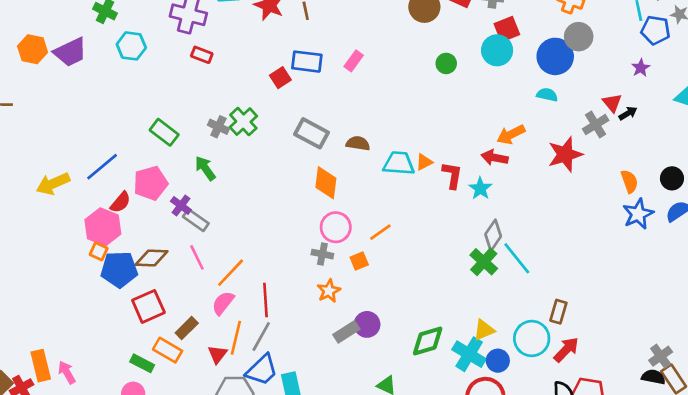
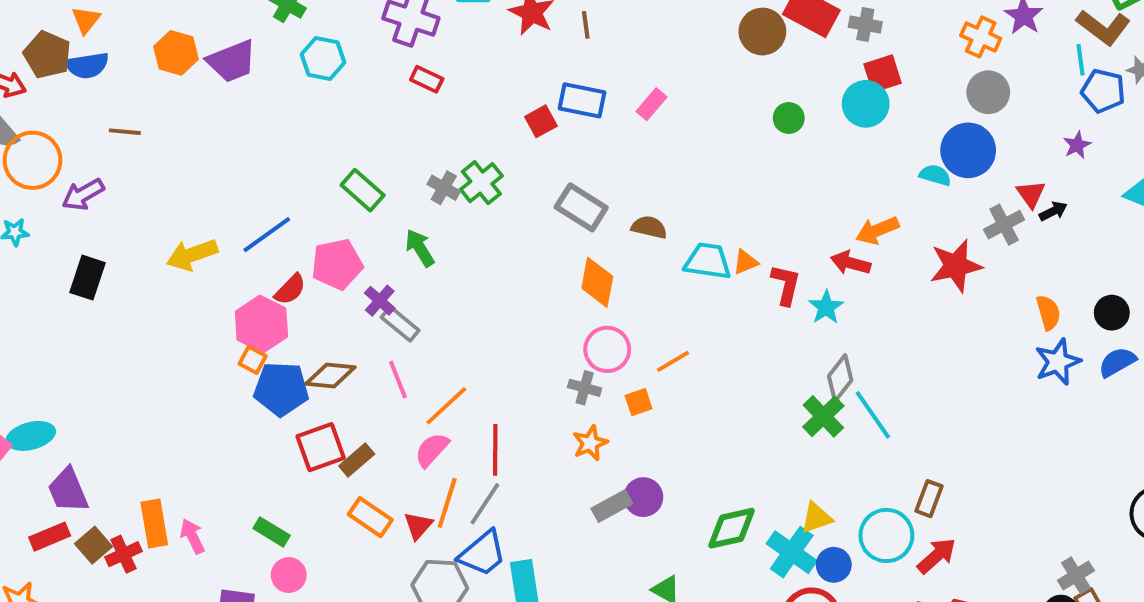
blue circle: (555, 56) -> (968, 150), moved
brown rectangle: (187, 328) -> (357, 460), moved
orange rectangle: (168, 350) -> (370, 517), moved
green rectangle: (142, 363) -> (272, 532), moved

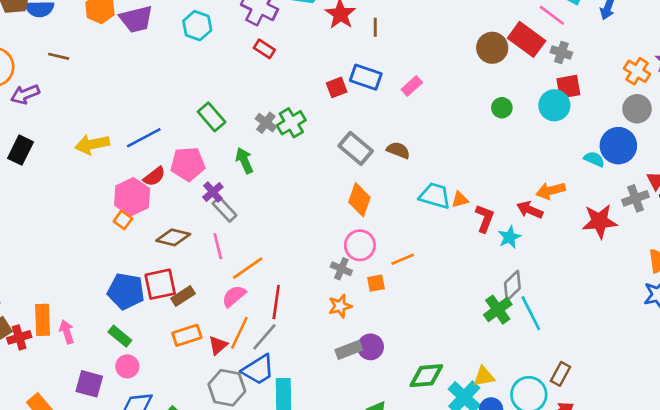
brown semicircle: (649, 227) -> (398, 150), moved
blue pentagon: (281, 389) -> (126, 291), moved
orange rectangle: (370, 517) -> (187, 335), turned -60

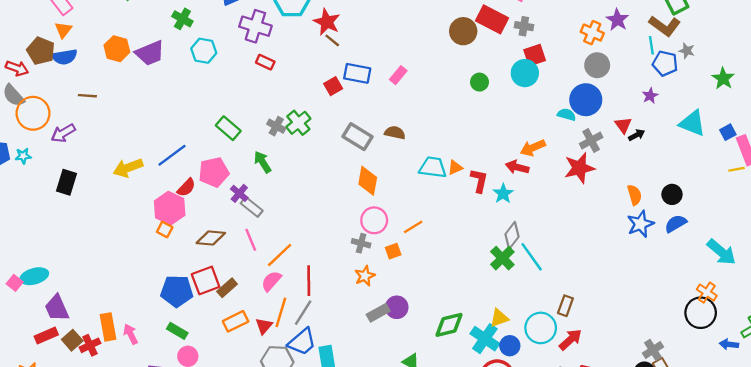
brown line: (375, 27) -> (332, 40), moved, turned -42
gray cross: (636, 198) -> (591, 141), moved

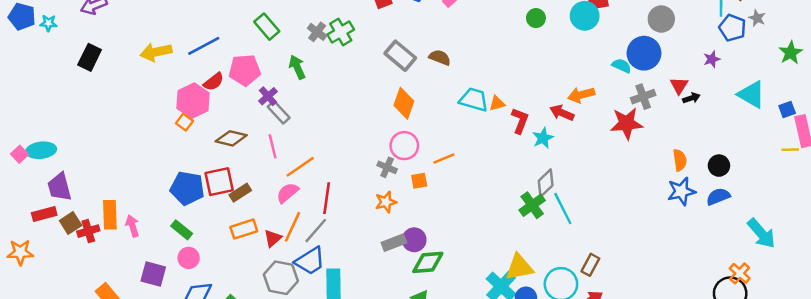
yellow triangle: (499, 318) -> (519, 267), size x1.4
green diamond: (449, 325) -> (428, 262), moved

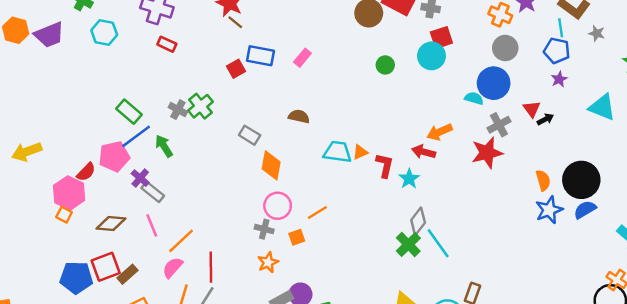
blue pentagon: (732, 28) -> (557, 51), moved
blue line: (204, 46) -> (136, 136), moved
gray rectangle: (400, 56) -> (250, 135), moved, size x0.7
black circle: (719, 166) -> (581, 180), size x1.8

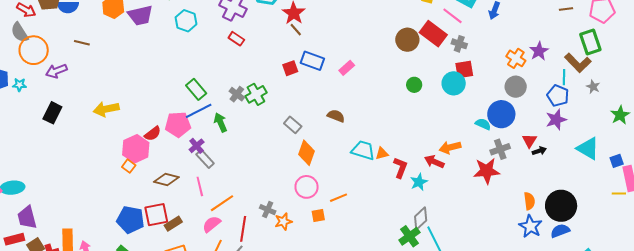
purple star: (559, 79) -> (556, 120), size x1.5
blue star: (549, 210) -> (530, 226), turned -30
gray cross: (264, 229) -> (268, 210), moved
orange star: (268, 262) -> (283, 221), moved

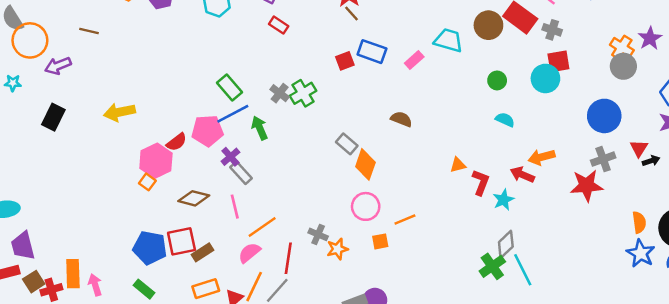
gray circle: (516, 87) -> (623, 66), moved
cyan semicircle: (483, 124) -> (505, 120), moved
gray rectangle: (293, 125) -> (347, 144), moved
cyan trapezoid: (363, 150) -> (448, 40), moved

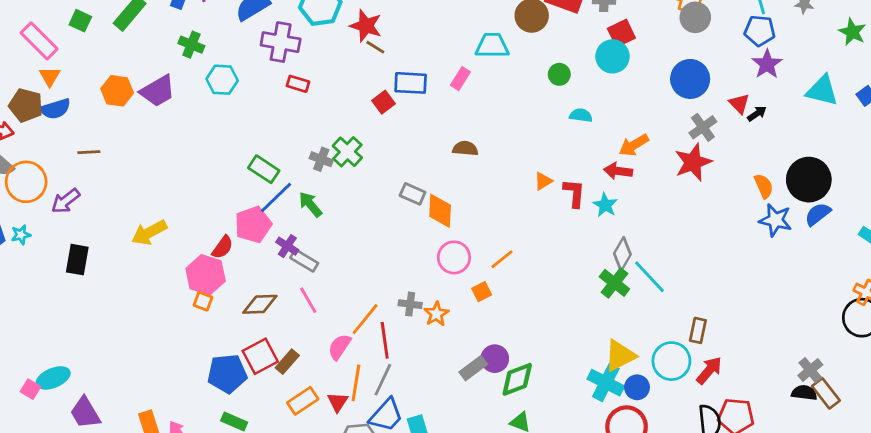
orange line: (262, 227) -> (365, 319), moved

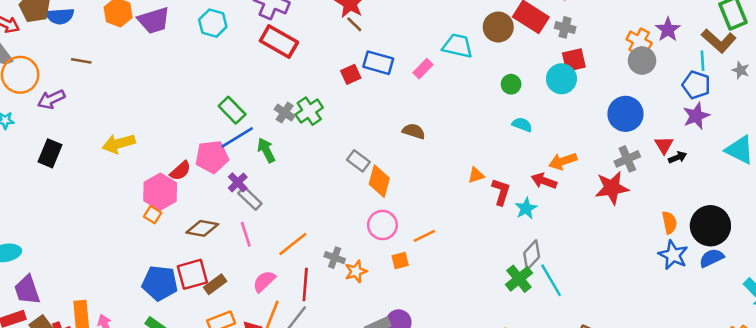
red rectangle: (298, 84) -> (279, 42), size x1.8
orange line: (365, 319) -> (293, 244), moved

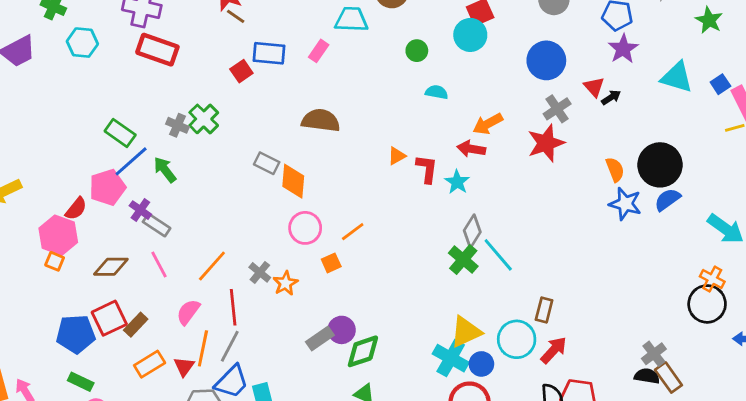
brown semicircle: (414, 131) -> (321, 120), size x1.5
gray cross: (335, 258) -> (260, 272), turned 30

